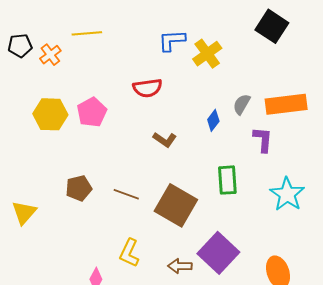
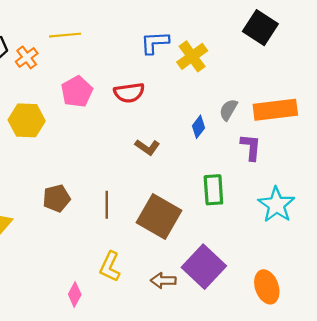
pink pentagon: (92, 112) -> (77, 92), moved
brown line: (126, 194) -> (107, 205), turned 70

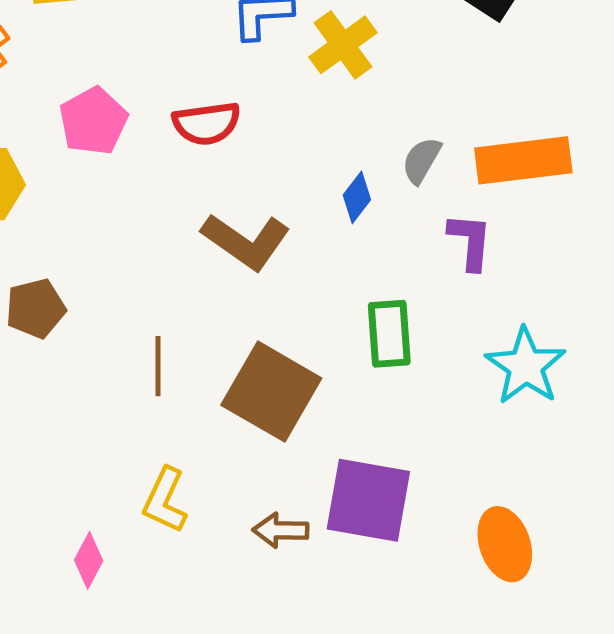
brown L-shape: (147, 147) -> (246, 241), size x1.6
brown pentagon: (57, 198) -> (36, 308), moved
purple square: (204, 267) -> (368, 500), turned -33

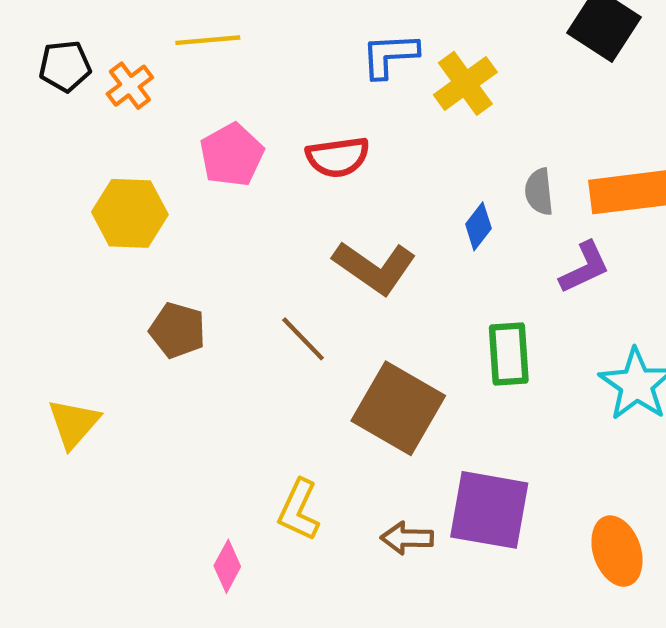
gray semicircle: (422, 160) -> (539, 192), turned -36
purple L-shape: (470, 241) -> (585, 267), turned 60
brown pentagon: (36, 308) -> (178, 330), turned 30
brown line: (158, 366) -> (303, 339), moved, turned -44

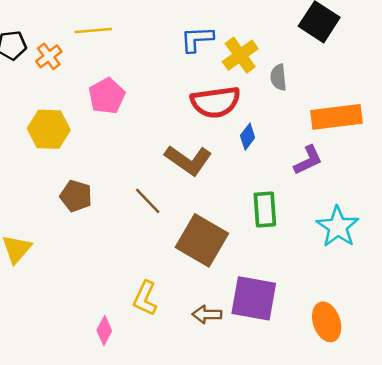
red semicircle: (338, 157) -> (215, 102), moved, size x1.4
gray semicircle: (539, 192) -> (278, 77), moved

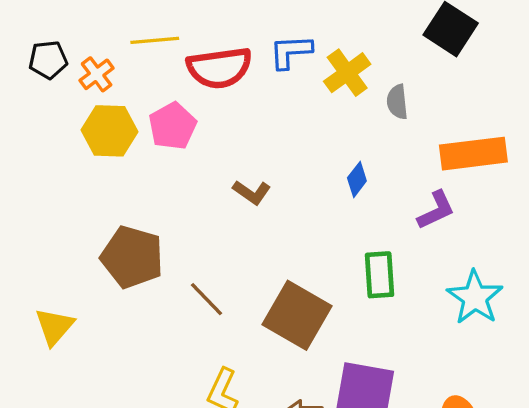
red semicircle: (215, 102) -> (219, 68), moved
yellow hexagon: (49, 129) -> (109, 131), moved
brown L-shape: (188, 160) -> (252, 192), moved, size x0.6
brown pentagon: (76, 196) -> (132, 257), size x1.5
brown line: (148, 201) -> (207, 299), moved

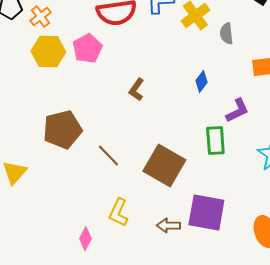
brown L-shape: (252, 192) -> (136, 90), turned 90
purple L-shape: (436, 210) -> (237, 111), moved
brown pentagon: (132, 257) -> (62, 130), turned -30

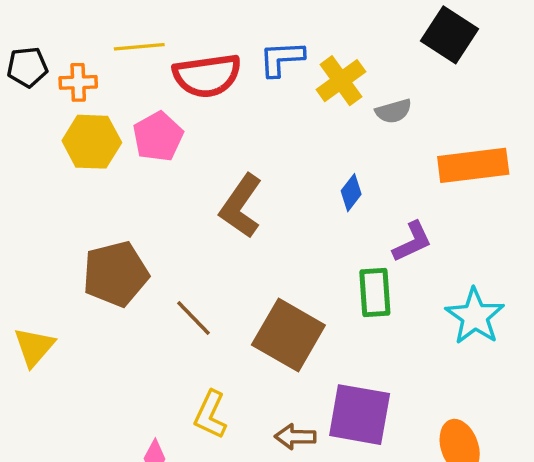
orange cross: (40, 17) -> (78, 82), turned 35
gray semicircle: (226, 34) -> (394, 111), turned -100
brown L-shape: (136, 90) -> (241, 206), size x1.6

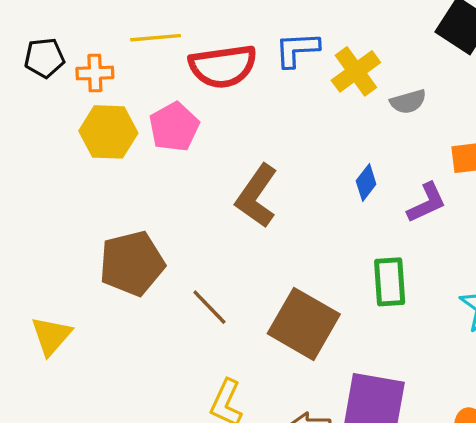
purple L-shape: (412, 242) -> (427, 203), moved

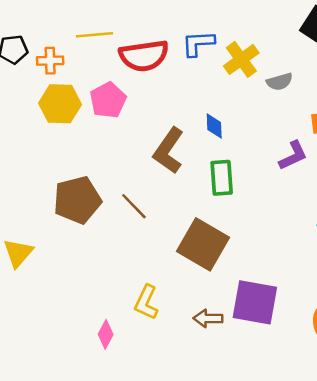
blue diamond: (366, 182) -> (214, 126), moved, turned -40
green rectangle: (390, 282) -> (222, 178), moved
brown line: (209, 307) -> (134, 206), moved

